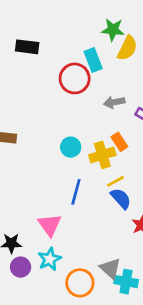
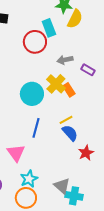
cyan circle: (71, 147) -> (32, 94), size x1.5
yellow cross: (102, 155) -> (56, 84), moved, turned -30
cyan star: (50, 259) -> (29, 179), moved
orange circle: (80, 283) -> (26, 198), moved

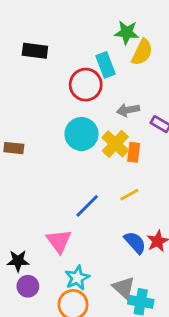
orange rectangle: (69, 90) -> (134, 152), turned 40
cyan circle: (32, 94) -> (81, 134), moved
blue line: (36, 128) -> (87, 206), turned 30
blue semicircle: (70, 133) -> (135, 243), moved

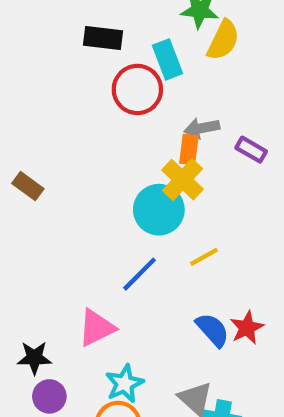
black rectangle: (35, 51) -> (103, 38), moved
cyan circle: (81, 134) -> (159, 210), moved
brown rectangle: (14, 148) -> (28, 186), turned 30
orange rectangle: (134, 152) -> (189, 150), moved
pink triangle: (59, 241) -> (97, 328), turned 40

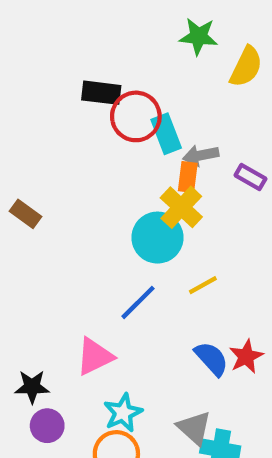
black rectangle: (103, 38) -> (101, 93), moved
yellow semicircle: (223, 40) -> (246, 67), moved
cyan rectangle: (167, 59) -> (166, 134), moved

